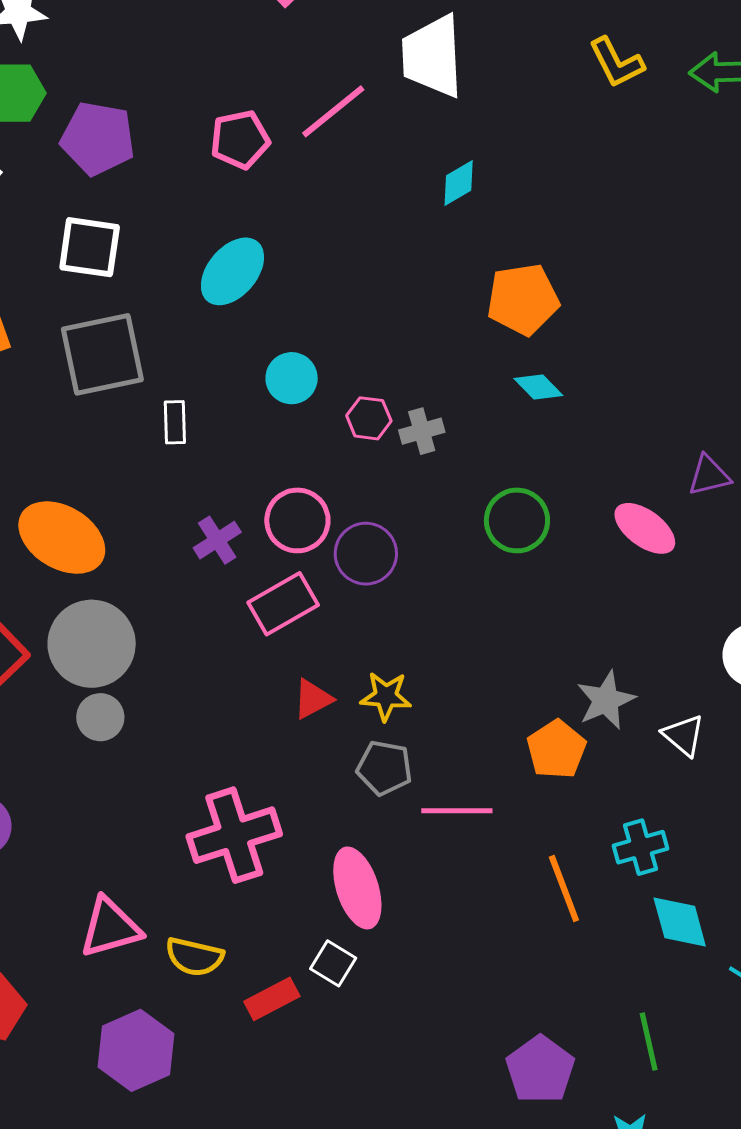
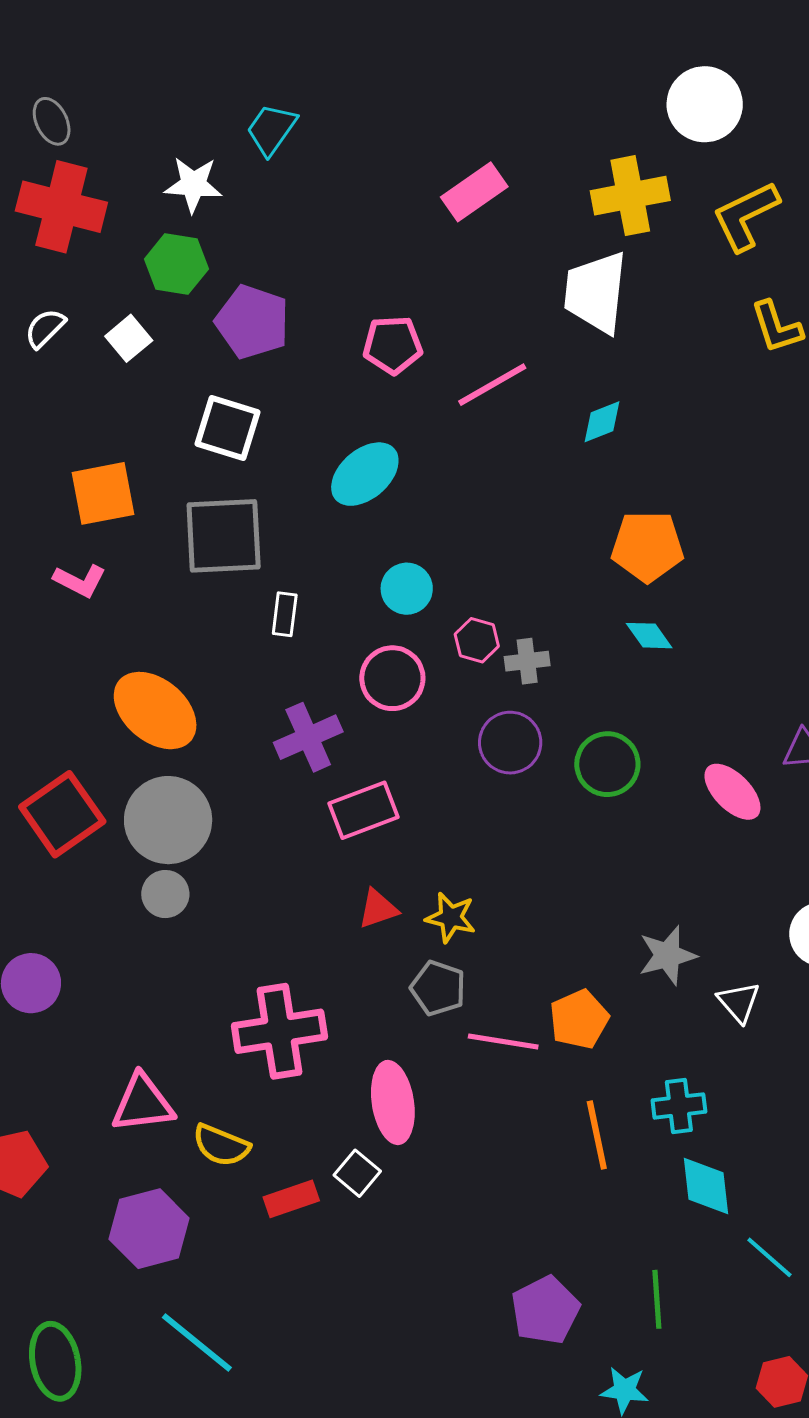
pink line: (333, 111) -> (492, 385), moved
pink circle: (297, 520) -> (392, 678), moved
purple cross: (217, 540) -> (308, 737), size x1.4
purple circle: (366, 554) -> (510, 743), moved
orange pentagon: (556, 749) -> (579, 1019), moved

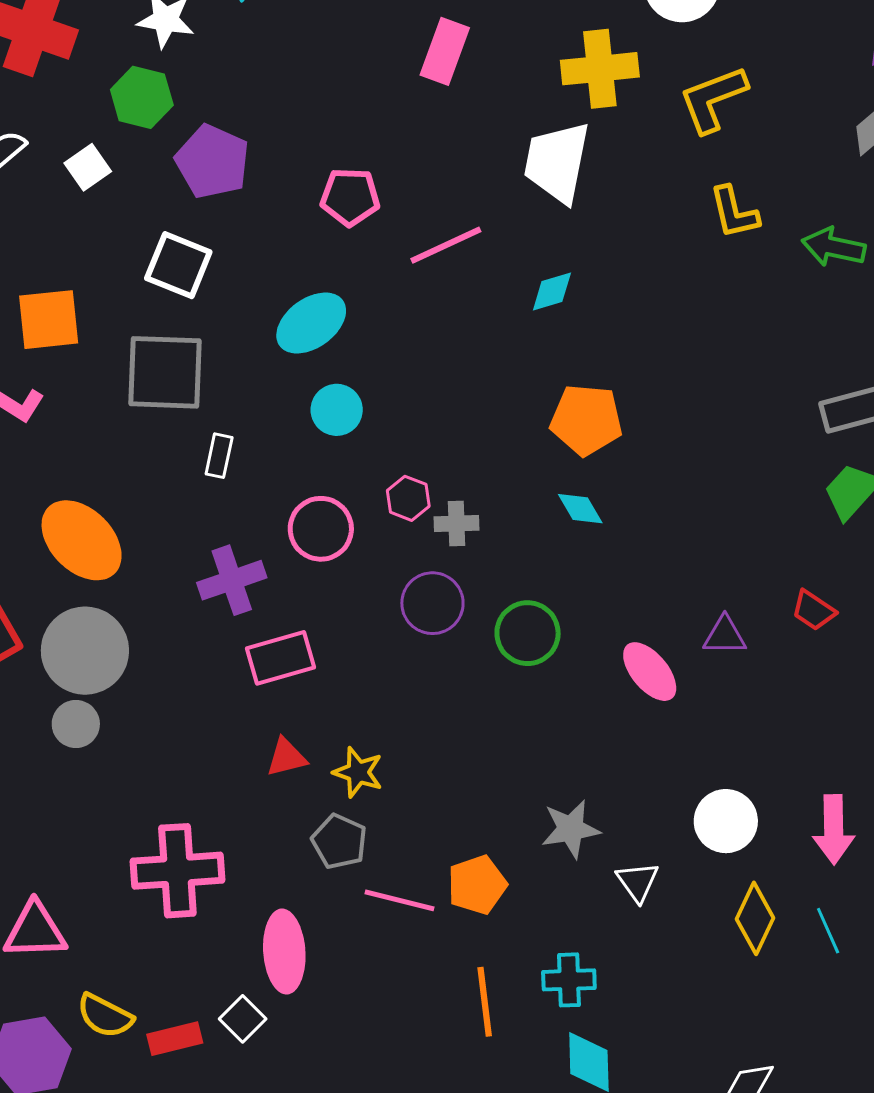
pink rectangle: (474, 192) -> (445, 51), turned -40
cyan circle: (407, 589) -> (337, 410), moved
yellow semicircle: (221, 1145) -> (105, 1016), moved

